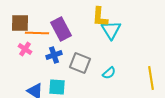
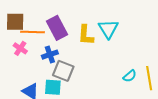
yellow L-shape: (100, 17) -> (86, 35), moved
gray square: (80, 63) -> (63, 71), moved
cyan semicircle: (109, 73) -> (130, 76), moved

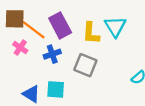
orange line: (33, 32) -> (34, 30), turned 35
gray square: (63, 71) -> (85, 65), moved

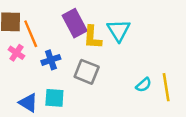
purple rectangle: (60, 25) -> (75, 23), moved
orange line: (34, 30) -> (31, 34), turned 30

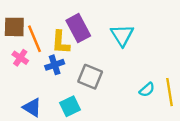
yellow L-shape: (92, 37) -> (61, 42), moved
cyan square: (54, 98) -> (70, 106), moved, turned -30

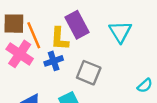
pink cross: (20, 58) -> (20, 54), size x1.6

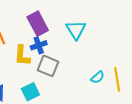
yellow L-shape: (59, 39) -> (22, 56), moved
blue cross: (54, 61) -> (39, 45), moved

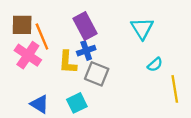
cyan triangle: (76, 30) -> (142, 28), moved
cyan semicircle: (98, 77) -> (155, 65), moved

